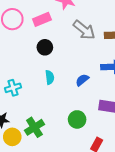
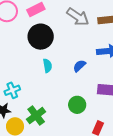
black circle: (45, 47) -> (41, 37), size x1.6
cyan cross: (13, 88) -> (12, 90), moved

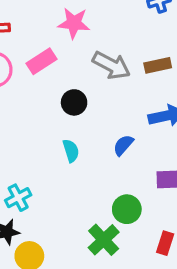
black circle: (41, 37) -> (74, 102), moved, size x0.6
green cross: (36, 116) -> (104, 240), moved

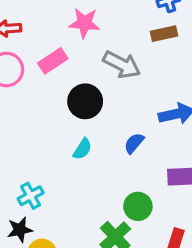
brown rectangle: (158, 65) -> (164, 34), moved
black circle: (74, 102) -> (85, 101), size x1.4
cyan semicircle: (71, 151) -> (82, 149), turned 50

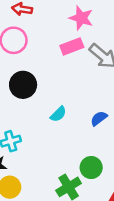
pink rectangle: (53, 61) -> (72, 46), moved
black circle: (85, 101) -> (23, 85), moved

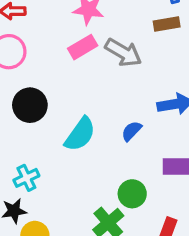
cyan semicircle: (58, 114) -> (80, 134), size x1.6

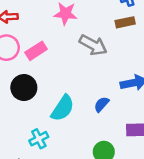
pink rectangle: (83, 47) -> (36, 51), moved
cyan cross: (26, 178) -> (39, 139), moved

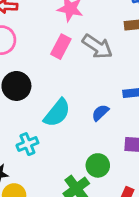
pink rectangle: (36, 51) -> (61, 47), moved, turned -35

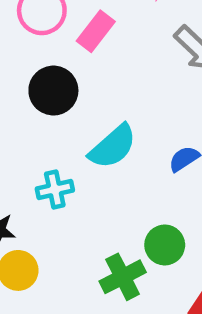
pink rectangle: (61, 47) -> (96, 31), moved

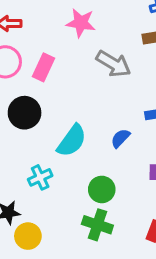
green circle: (165, 245) -> (102, 189), moved
green cross: (123, 277) -> (97, 225), turned -32

